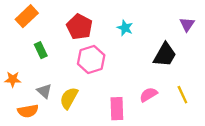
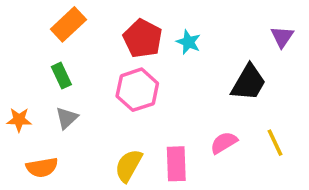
orange rectangle: (27, 16) -> (68, 24), moved
red pentagon: (79, 27) -> (143, 39), moved
gray triangle: (44, 91) -> (67, 118), moved, turned 35
yellow semicircle: (69, 98) -> (128, 166), moved

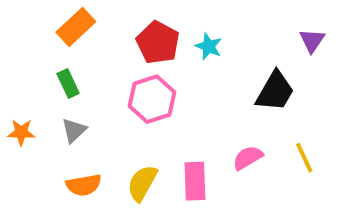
orange semicircle: (42, 167) -> (84, 185), moved

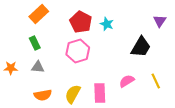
gray triangle: (74, 130) -> (38, 67), turned 48

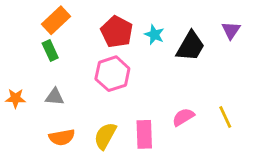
green rectangle: (35, 43) -> (50, 51), moved
black trapezoid: (141, 47) -> (191, 46), moved

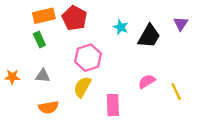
orange rectangle: (56, 20) -> (44, 16), turned 30
red pentagon: (117, 32) -> (74, 18), moved
pink semicircle: (183, 117) -> (147, 81), moved
yellow semicircle: (105, 136) -> (82, 87), moved

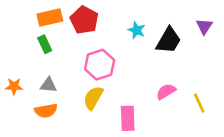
orange semicircle: (48, 107) -> (46, 111), moved

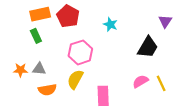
black trapezoid: (169, 40) -> (148, 47), moved
orange star: (14, 86) -> (20, 70), moved
pink semicircle: (166, 91) -> (140, 81), moved
orange semicircle: (46, 111) -> (47, 90), moved

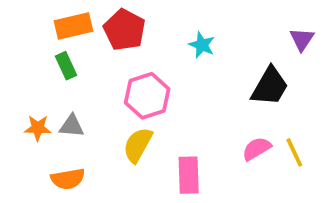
orange semicircle: (47, 90) -> (68, 179), moved

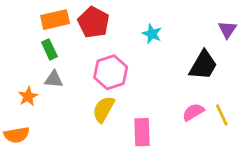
gray triangle: (72, 126) -> (54, 79), moved
orange star: (38, 128) -> (28, 96), turned -30
orange semicircle: (68, 179) -> (17, 135), moved

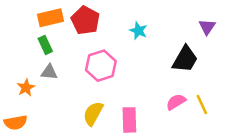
yellow semicircle: (104, 109) -> (93, 113), moved

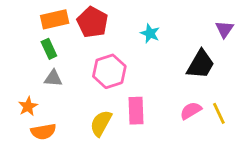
orange star: (26, 88) -> (28, 106), moved
pink rectangle: (129, 120) -> (136, 111), moved
orange semicircle: (16, 123) -> (43, 132), moved

